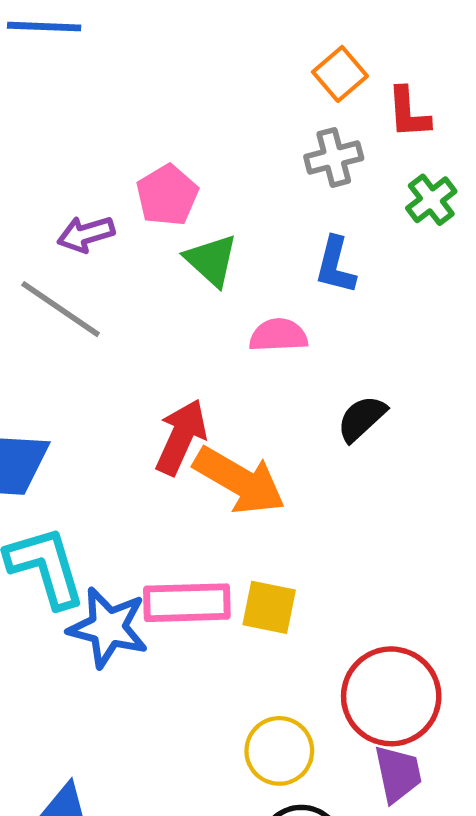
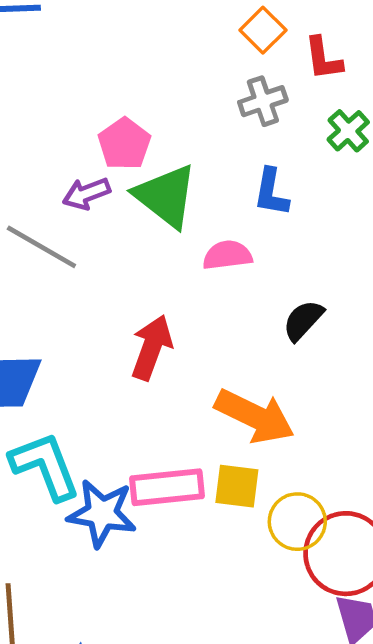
purple arrow: (86, 234) -> (86, 194), moved
green triangle: (211, 260) -> (166, 196), size x1.4
orange arrow: (239, 481) -> (255, 416), moved
yellow circle: (279, 751) -> (297, 522), moved

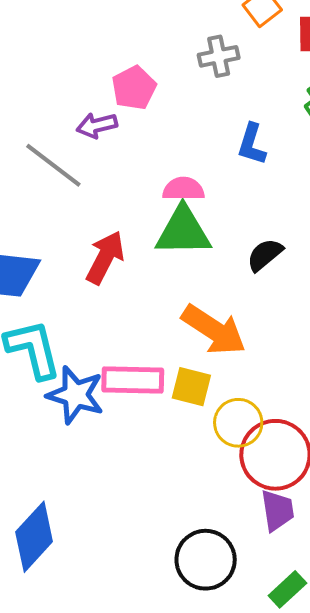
gray cross: (263, 101) -> (219, 56), moved
green triangle: (166, 196) -> (183, 231), moved, turned -46
pink semicircle: (227, 255) -> (183, 189), moved
red arrow: (152, 348) -> (105, 258), moved

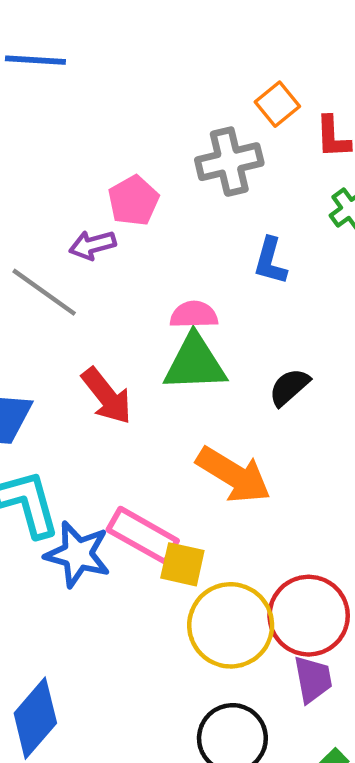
gray cross: (219, 56) -> (229, 162), size x1.4
red arrow: (105, 258) -> (107, 396), turned 116
pink rectangle: (133, 380) -> (143, 535), turned 30
yellow square: (191, 387) -> (182, 564), moved
yellow circle: (238, 423) -> (231, 625), moved, size x1.5

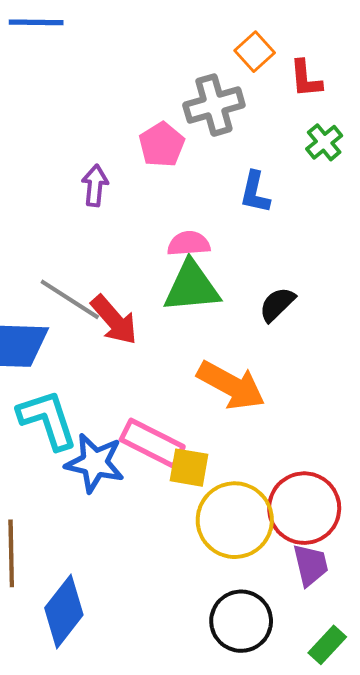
pink pentagon: (133, 201) -> (162, 145), moved
purple arrow: (92, 245) -> (95, 186), turned 114
gray line: (44, 292) -> (70, 299), moved

